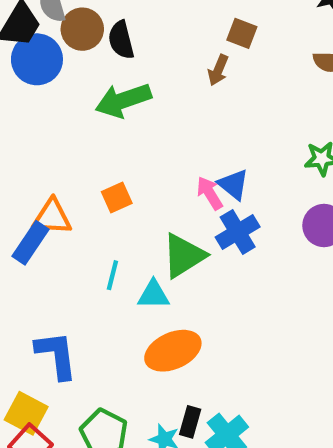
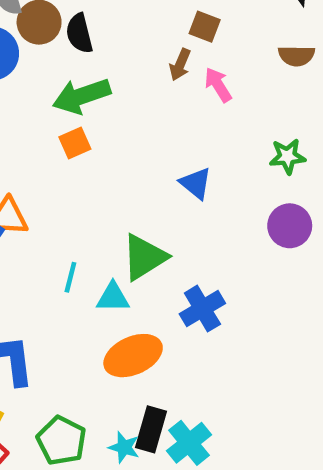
pink arrow: (210, 193) -> (218, 85), moved
orange square: (117, 197) -> (75, 143), moved
blue cross: (238, 232) -> (202, 309), moved
black rectangle: (190, 422) -> (151, 429), size x1.4

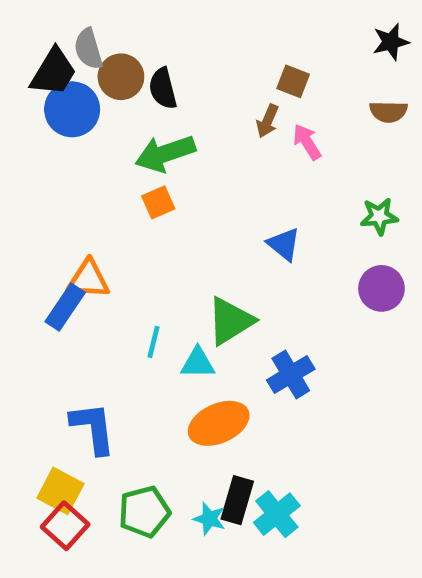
green pentagon: (61, 441) -> (144, 512), turned 30

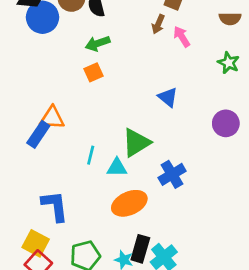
green arrow: (165, 154) -> (98, 43), size x0.7
green star: (379, 216) -> (229, 63), moved, turned 30

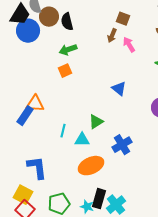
green triangle: (136, 143) -> (96, 122), size x0.7

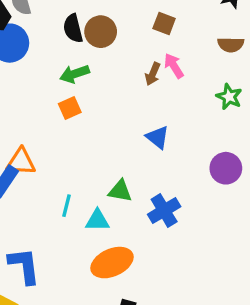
brown circle: (49, 17) -> (101, 32), moved
brown arrow: (112, 36) -> (153, 74), moved
green triangle: (96, 122) -> (120, 191), turned 42
blue cross: (122, 145) -> (164, 211), moved

